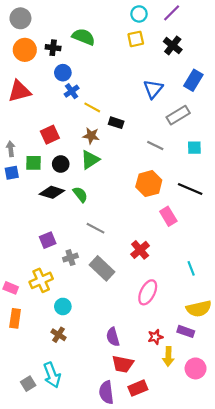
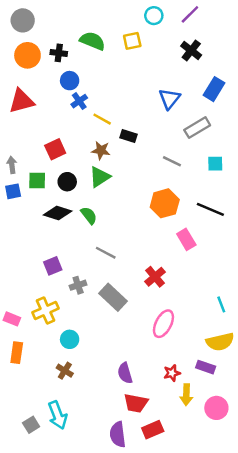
yellow square: (136, 39) -> (132, 41), moved
cyan line: (191, 268) -> (221, 304), moved

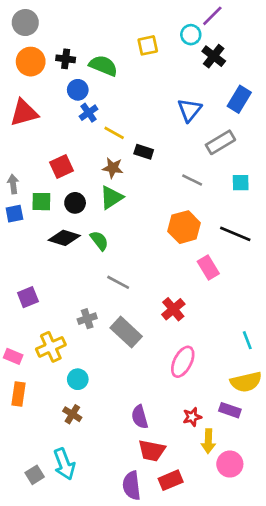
cyan circle: (154, 16) -> (191, 35), moved
green semicircle: (92, 41) -> (103, 66), moved
purple square: (53, 266) -> (28, 297), moved
pink circle: (216, 408) -> (230, 464), moved

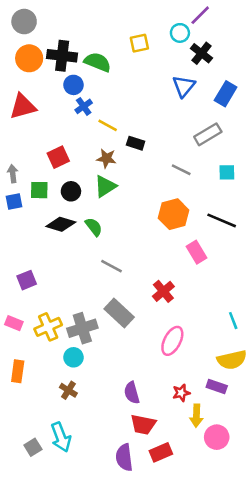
black cross: (66, 59) -> (62, 56), size x1.6
blue triangle: (189, 110) -> (184, 86), moved
gray cross: (87, 319) -> (82, 328), moved, size x1.6
pink rectangle: (13, 356) -> (14, 323), moved

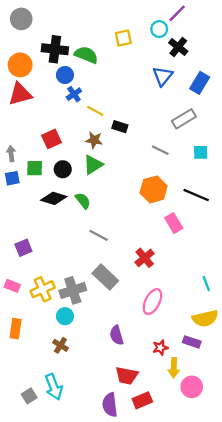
orange circle: (29, 58) -> (20, 65), moved
purple semicircle: (132, 393) -> (117, 335), moved

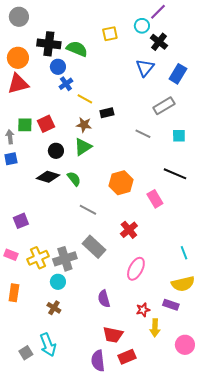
black rectangle: (120, 127) -> (107, 113), turned -32
green square: (35, 168) -> (25, 125), moved
orange hexagon: (154, 189) -> (121, 183), moved
pink circle: (192, 387) -> (185, 345), moved

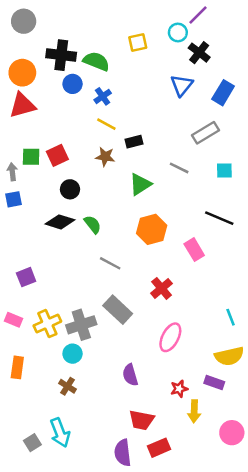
blue cross: (66, 84) -> (103, 96), moved
green triangle: (83, 147) -> (140, 184), moved

